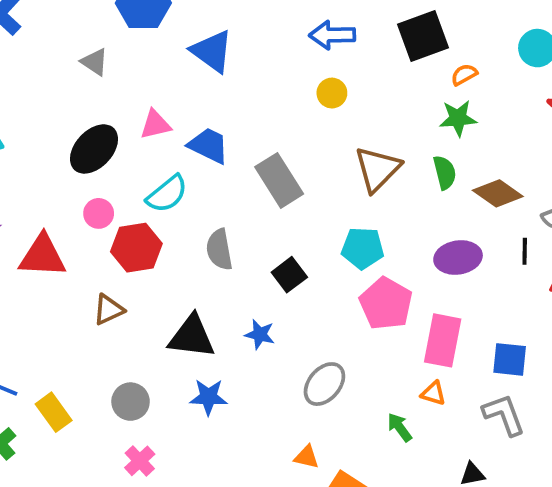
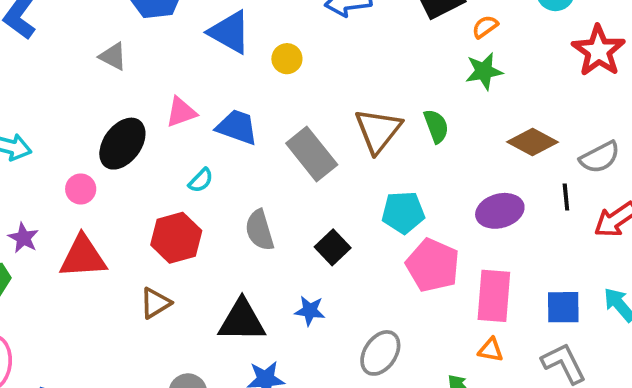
yellow circle: (332, 93) -> (287, 59), moved
brown triangle: (377, 169) -> (378, 131), moved
green semicircle: (445, 172) -> (436, 126), moved
cyan semicircle: (167, 194) -> (201, 180), size x0.6
pink circle: (99, 213) -> (81, 189), moved

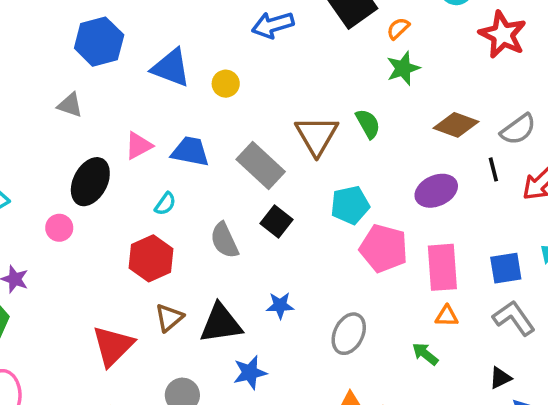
black square: (333, 247) -> (277, 221), moved
red triangle: (83, 257) -> (113, 346), moved, turned -33
brown triangle: (155, 303) -> (169, 318), moved

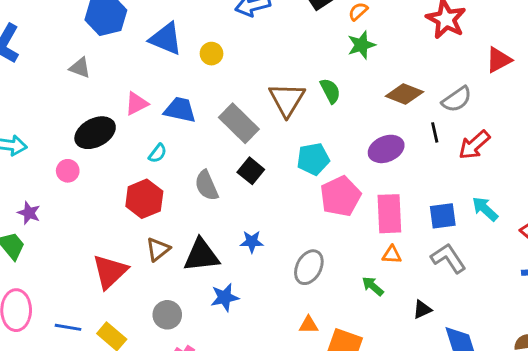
black ellipse: (90, 182) -> (95, 133), turned 33
pink pentagon: (384, 248) -> (340, 196), turned 30
black triangle: (500, 378) -> (422, 309), moved

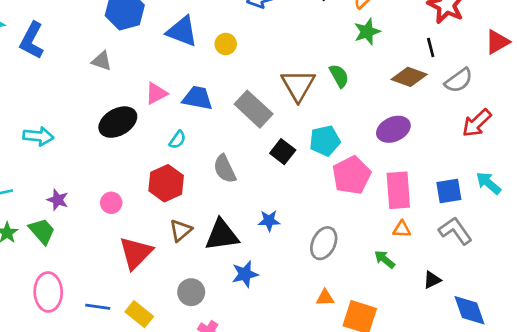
black line: (435, 132) -> (431, 47), moved
pink circle: (68, 171) -> (111, 203), moved
black square: (251, 171) -> (283, 152), moved

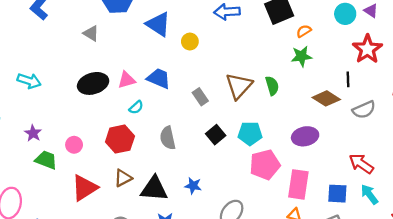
pink triangle: (156, 93) -> (127, 80), moved
gray rectangle: (254, 109) -> (200, 97), size x0.6
red arrow: (477, 123) -> (361, 164), moved, turned 65
green trapezoid: (42, 231) -> (46, 160), moved, turned -40

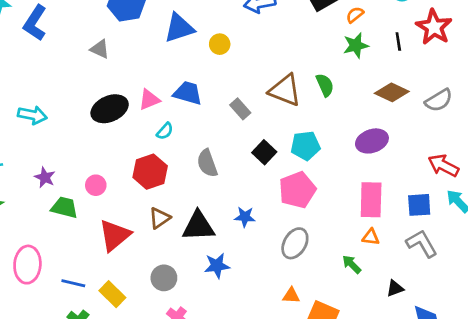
blue triangle: (158, 24) -> (179, 28), turned -44
black line: (348, 79) -> (398, 41), moved
brown triangle: (239, 86) -> (285, 90), turned -44
pink pentagon: (265, 165) -> (297, 190), moved

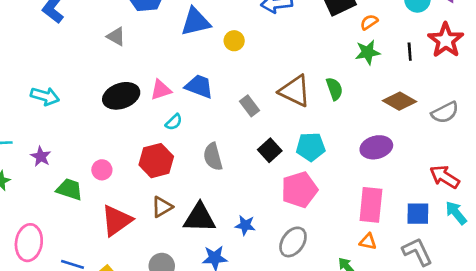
purple star: (45, 177) -> (41, 156), moved
blue star: (245, 217) -> (245, 225), moved

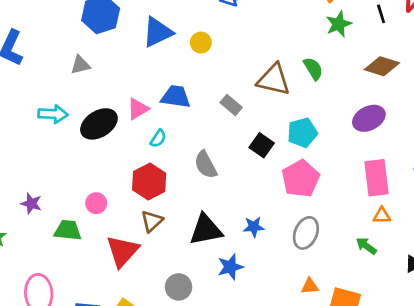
gray triangle: (116, 36) -> (80, 65), turned -30
cyan arrow: (45, 96) -> (53, 114), moved
brown triangle: (162, 207) -> (152, 221), moved

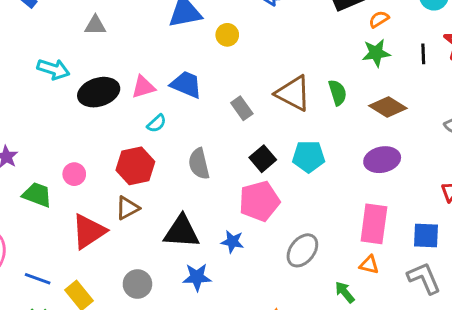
brown diamond: (382, 66) -> (388, 107), moved
pink pentagon: (301, 179) -> (259, 201), moved
gray ellipse: (306, 233) -> (302, 250), moved

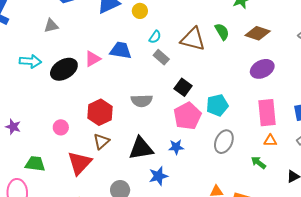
cyan semicircle: (157, 123) -> (155, 37), moved
cyan pentagon: (309, 157) -> (217, 105), moved
gray semicircle: (199, 164) -> (142, 101), turned -65
green trapezoid: (37, 195) -> (35, 164), moved

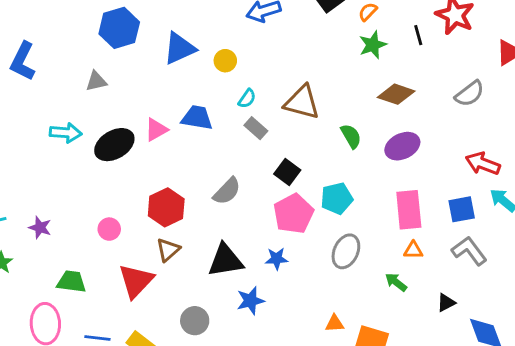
green semicircle: (222, 32) -> (351, 136), moved
gray semicircle: (142, 101) -> (227, 191), turned -45

